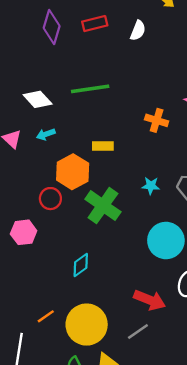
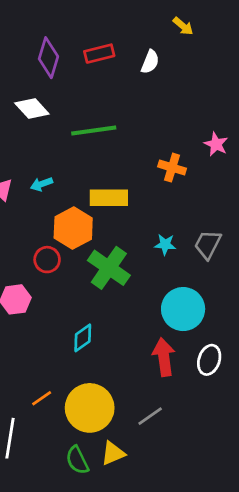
white diamond: (38, 99) -> (32, 108), moved
yellow rectangle: (103, 146) -> (109, 198), size x1.5
red arrow: (150, 300) -> (164, 357), moved, turned -120

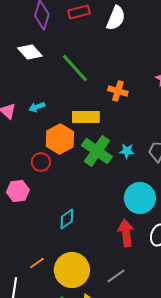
white semicircle: (150, 62) -> (116, 18), size x1.4
green line: (94, 130) -> (75, 68), turned 56
orange cross: (172, 168) -> (118, 91), moved
green cross: (109, 268) -> (97, 151), moved

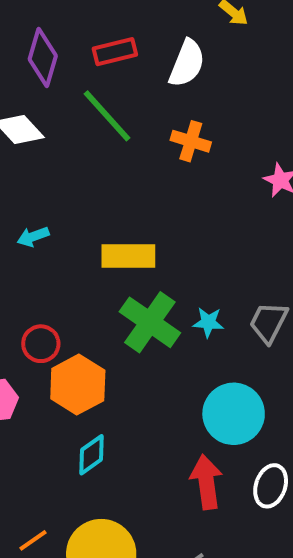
green line: (75, 68) -> (107, 116), moved
orange cross: (118, 91) -> (191, 141), moved
orange hexagon: (60, 139) -> (78, 385), moved

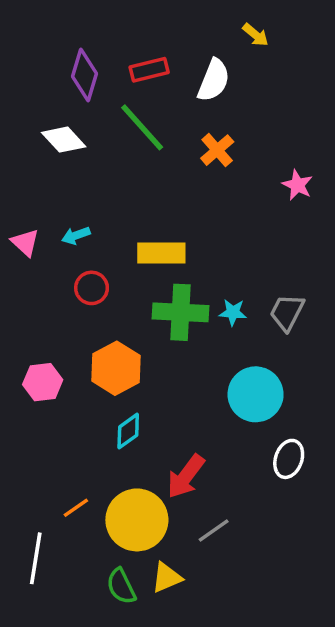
orange cross: (191, 141) -> (217, 150), turned 32
green cross: (150, 322) -> (181, 312), turned -32
red circle: (41, 344) -> (92, 288), moved
red arrow: (206, 482) -> (186, 476), moved, turned -135

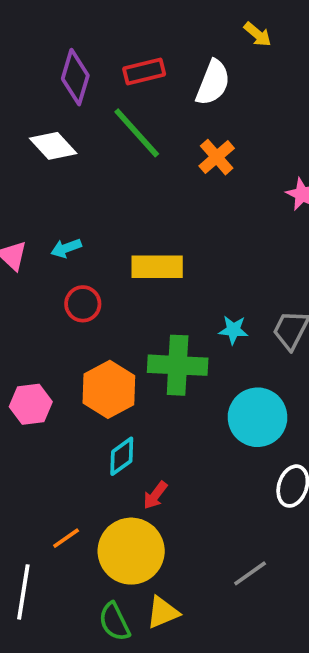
green cross: (181, 312) -> (178, 365), moved
red arrow: (186, 476) -> (155, 495), moved, size x0.6
gray line: (214, 530) -> (250, 573), moved

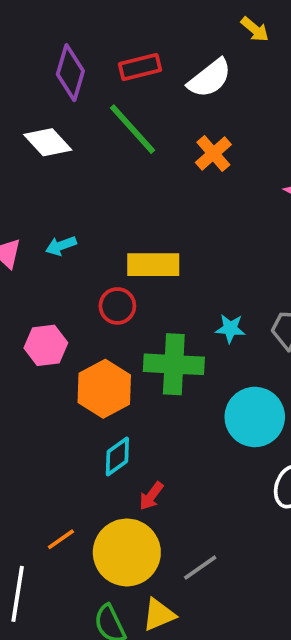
white semicircle: (213, 83) -> (210, 78), turned 30
red circle: (83, 304) -> (117, 306), moved
pink hexagon: (31, 404) -> (46, 345), moved
gray line: (250, 573) -> (200, 568), moved

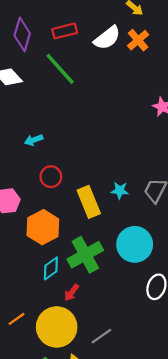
orange cross: (213, 154) -> (138, 40), moved
cyan arrow: (61, 246) -> (34, 140), moved
yellow rectangle: (153, 265) -> (89, 202), moved, turned 68
green cross: (174, 364) -> (85, 255), moved, turned -32

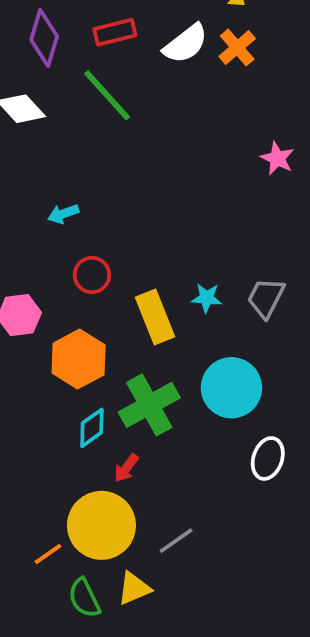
orange line: (16, 319) -> (48, 554), moved

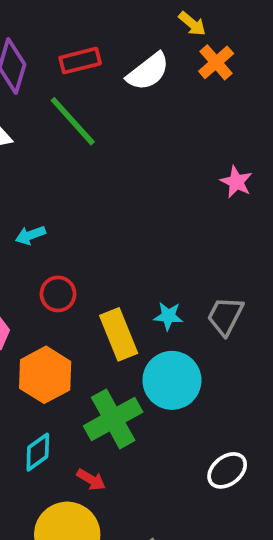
orange cross: (237, 48) -> (216, 62), moved
cyan circle: (231, 388) -> (172, 380), moved
cyan diamond: (92, 428) -> (38, 452), moved
white ellipse: (268, 458) -> (227, 470), turned 33
red arrow: (126, 468) -> (91, 480), turned -96

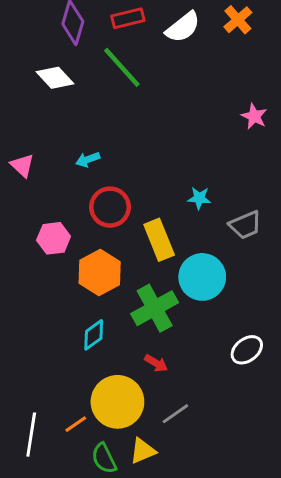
red circle: (58, 294) -> (110, 207), size x1.4
cyan star: (168, 316) -> (199, 198), moved
gray trapezoid: (225, 316) -> (245, 225), turned -140
red arrow: (91, 480) -> (156, 363), moved

